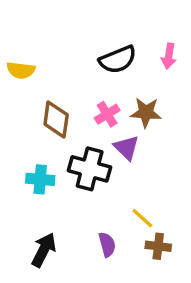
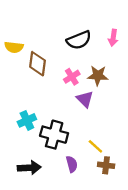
brown diamond: (56, 119) -> (38, 64), moved
black cross: (90, 169) -> (54, 135), moved
cyan cross: (40, 179) -> (27, 120), turned -30
black arrow: (44, 250) -> (29, 168), turned 60

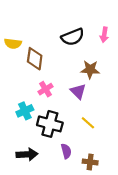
pink cross: (72, 77) -> (46, 89), moved
yellow line: (95, 146) -> (88, 123), moved
brown cross: (106, 165) -> (90, 162), moved

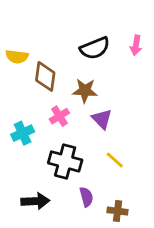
brown star: (90, 70) -> (85, 91), moved
cyan cross: (25, 111) -> (23, 133), moved

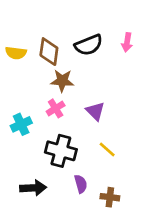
brown diamond: (45, 76) -> (49, 52), moved
brown star: (85, 91) -> (62, 81), moved

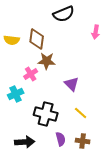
black semicircle: (89, 45) -> (64, 14), moved
pink cross: (56, 108) -> (31, 74), moved
brown cross: (110, 197) -> (83, 141), moved

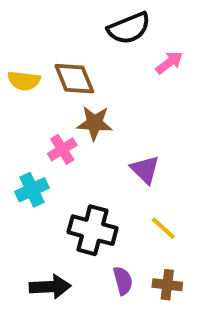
pink arrow: (96, 32) -> (169, 63), moved, turned -136
brown diamond: (37, 39) -> (74, 79), turned -30

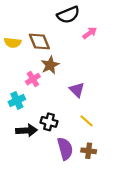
brown star: (95, 123) -> (50, 65), turned -30
black cross: (93, 230) -> (49, 122), size x0.7
purple semicircle: (123, 281) -> (65, 149), size x1.5
black arrow: (50, 287) -> (27, 130), moved

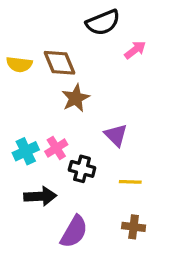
pink cross: (33, 79) -> (56, 148), moved
yellow line: (86, 121) -> (130, 182), turned -40
black cross: (49, 122) -> (82, 169), moved
purple semicircle: (65, 149) -> (74, 232), moved, turned 45

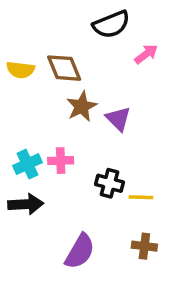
purple triangle: (116, 135) -> (118, 119), moved
pink cross: (56, 148) -> (61, 161), turned 30
black cross: (82, 169) -> (110, 183), moved
black arrow: (40, 196) -> (26, 204), moved

